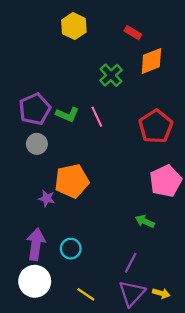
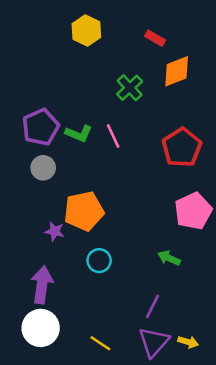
cyan circle: (71, 249) -> (99, 261), moved

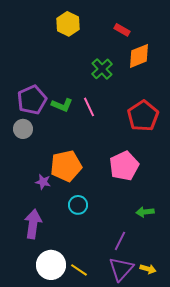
gray circle: (43, 168) -> (23, 129), moved
pink pentagon: (193, 211) -> (124, 166), moved
green arrow: (169, 258) -> (145, 212), moved, turned -30
white circle: (41, 328) -> (51, 265), moved

